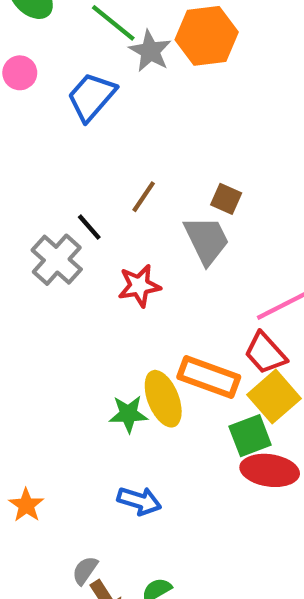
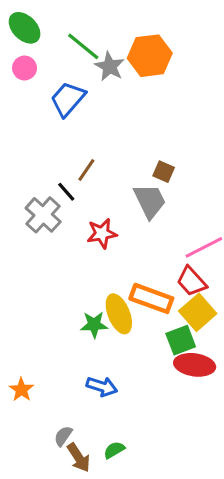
pink circle: (20, 73) -> (25, 68), moved
brown line: (144, 197) -> (86, 170), moved

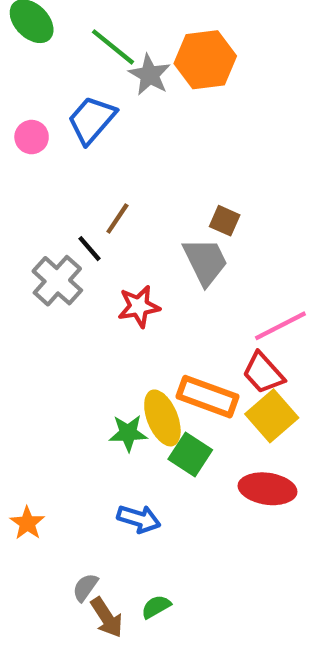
pink circle: (25, 68) -> (32, 137), moved
green square: (181, 340) -> (190, 454), moved, turned -36

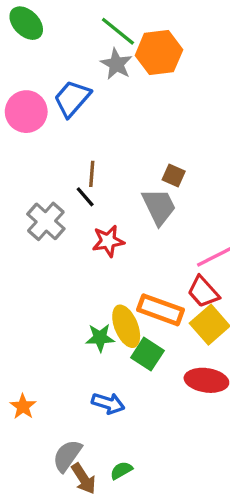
green line: (113, 47) -> (118, 31), moved
pink circle: (32, 137) -> (26, 112), size x1.6
brown line: (117, 219) -> (92, 174), turned -30
black line: (89, 249) -> (85, 197), moved
gray semicircle: (85, 587) -> (67, 456), size x1.5

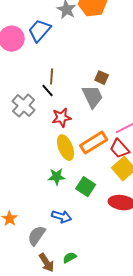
orange rectangle: (161, 310) -> (94, 143), moved, turned -52
yellow ellipse: (126, 326) -> (66, 148), moved
gray semicircle: (67, 456) -> (37, 236), moved

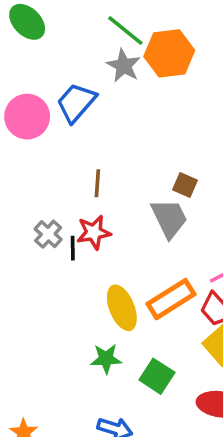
black line: (48, 91) -> (73, 248), moved, turned 40
gray cross: (24, 106) -> (48, 234), size x0.7
red star: (62, 118) -> (94, 232), moved

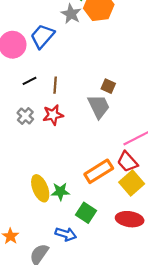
black line: (73, 248) -> (30, 81), moved, turned 64
orange rectangle: (171, 299) -> (99, 171), moved
yellow ellipse: (122, 308) -> (40, 188), moved
green square: (157, 376) -> (86, 213), moved

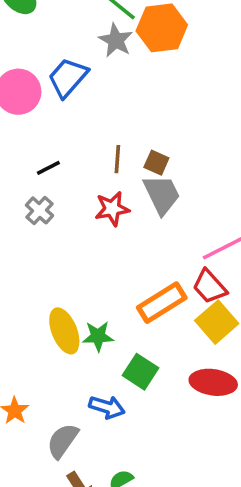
black line: (30, 81) -> (48, 168), moved
brown line: (55, 85) -> (117, 159), moved
brown square: (108, 86) -> (156, 163), moved
red star: (53, 115) -> (112, 209), moved

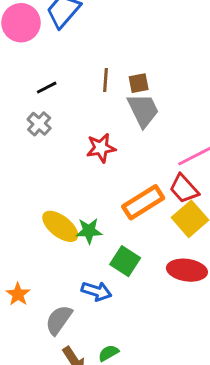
brown square: (156, 163) -> (139, 83), turned -35
red star: (112, 209) -> (101, 148), moved
yellow ellipse: (64, 331) -> (60, 226), turned -30

